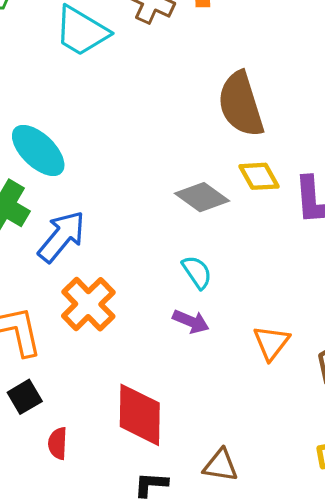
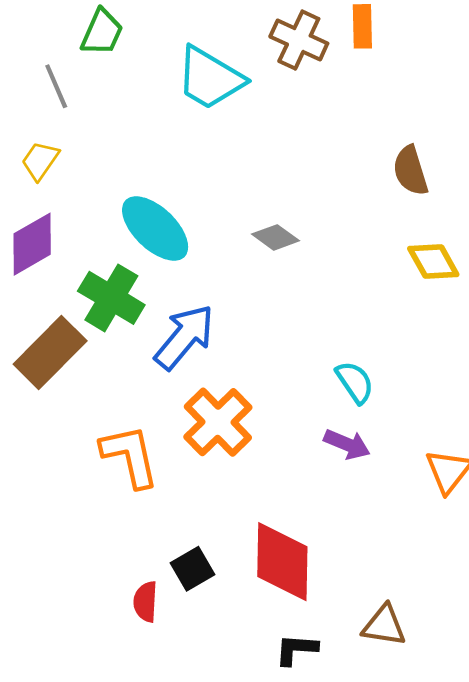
brown semicircle: (241, 104) -> (410, 171), size x0.6
gray diamond: (202, 197) -> (275, 237), moved, size x0.7
black square: (25, 397) -> (192, 569), moved
red semicircle: (58, 443) -> (145, 602), moved

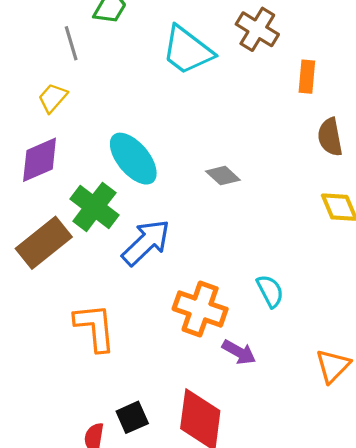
orange rectangle: (362, 26) -> (307, 77), moved
orange cross: (218, 422) -> (200, 309), moved, turned -33
purple arrow: (347, 444) -> (239, 352), moved

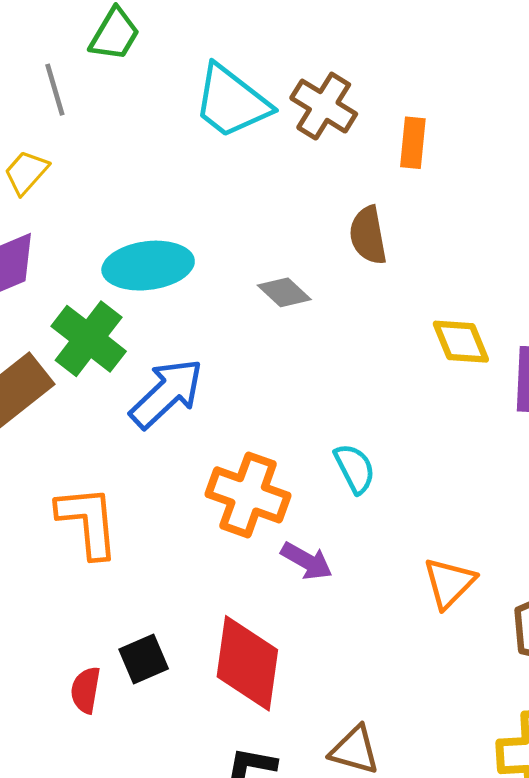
brown cross: (257, 29) -> (324, 106), moved
brown semicircle: (330, 137) -> (368, 235), moved
cyan ellipse: (133, 159) -> (148, 266), turned -58

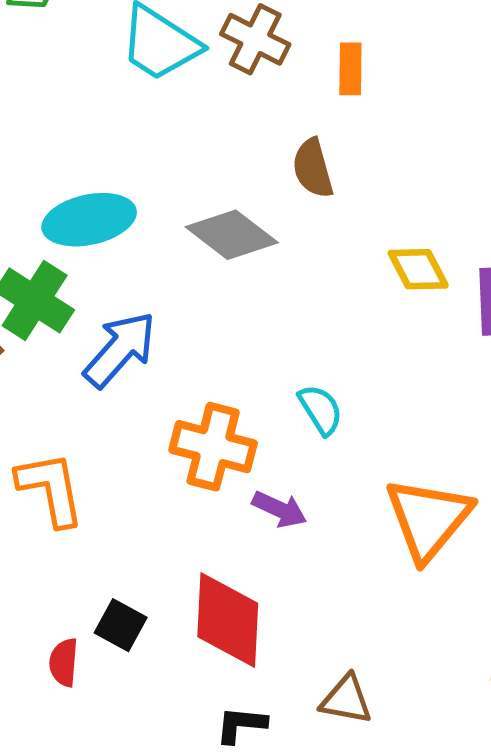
gray diamond: (284, 292) -> (232, 235), size x1.6
orange triangle: (449, 583) -> (428, 519), size x1.6
black square: (144, 659) -> (121, 625), turned -33

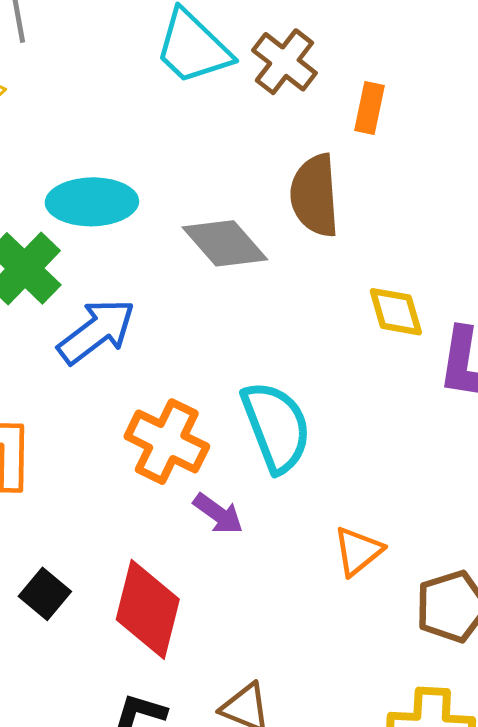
brown semicircle: (313, 168) -> (315, 195), size x1.4
cyan semicircle: (320, 410) -> (276, 427), size x1.8
orange triangle: (428, 519) -> (358, 551), size x0.6

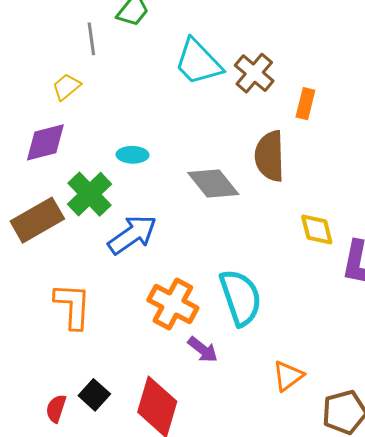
cyan ellipse: (92, 202) -> (133, 155), size x0.6

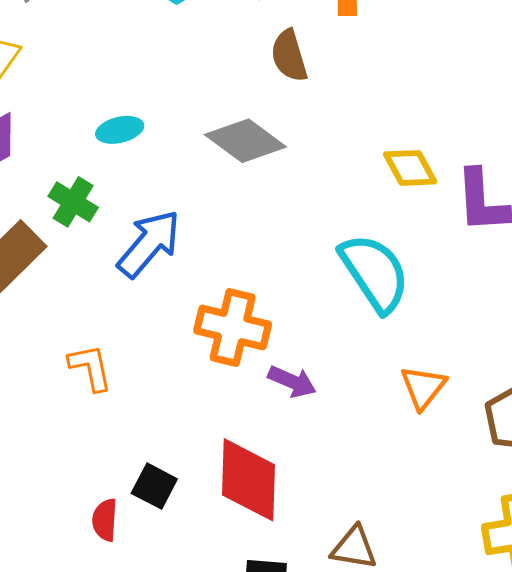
brown semicircle: (270, 156) -> (289, 56), moved, size x0.7
green cross: (90, 194) -> (73, 202), size x0.7
cyan semicircle: (240, 297) -> (375, 273), moved
orange L-shape: (73, 306) -> (90, 367), size x0.7

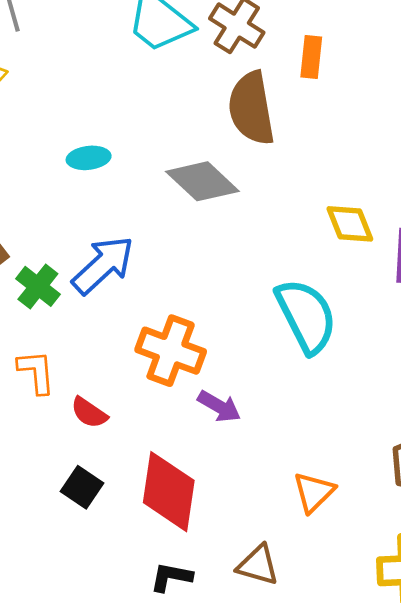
brown semicircle: (289, 56) -> (251, 108), size x1.5
green cross: (73, 202) -> (38, 286), moved
orange triangle: (423, 387) -> (314, 492), moved
red semicircle: (105, 520) -> (89, 413), moved, turned -66

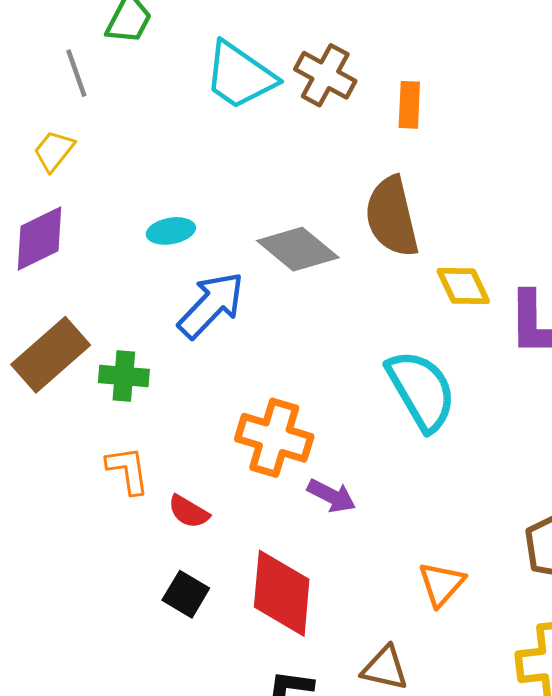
brown semicircle: (251, 108) -> (392, 217), moved
blue arrow: (103, 265) -> (211, 305), moved
green cross: (38, 286) -> (124, 376), turned -30

